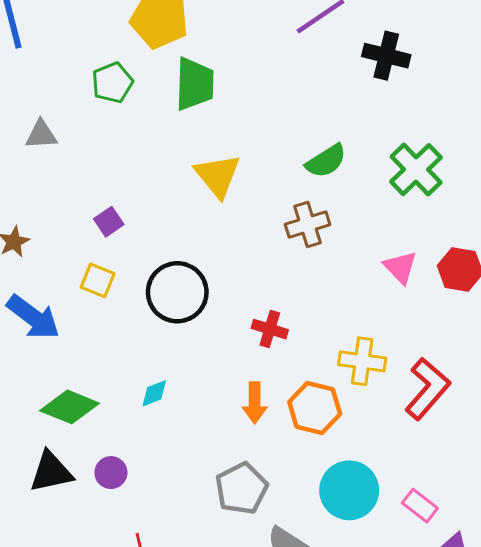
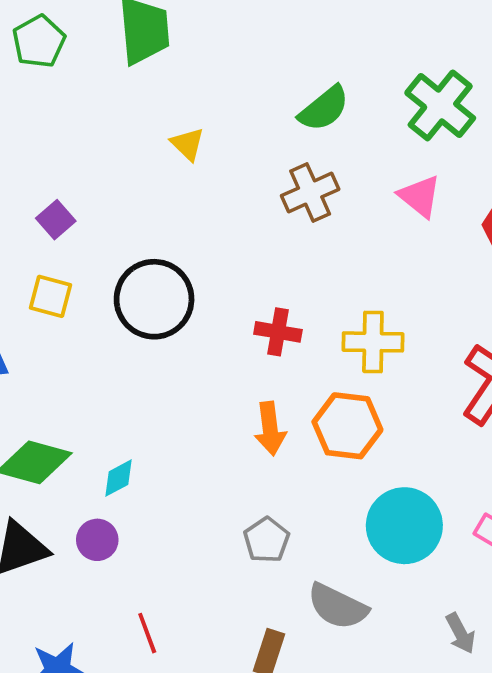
yellow triangle: (218, 176) -> (188, 144), size x0.6
pink triangle: (400, 267) -> (420, 196), moved
yellow cross: (362, 361) -> (373, 342), moved
cyan diamond: (154, 393) -> (118, 478), moved
gray pentagon: (242, 488) -> (267, 540), size x0.7

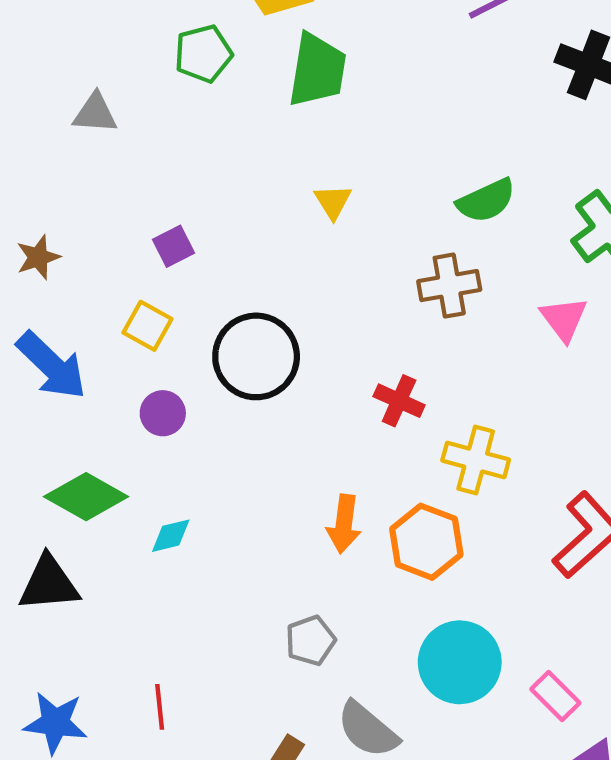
red cross: (278, 332) -> (399, 401), moved
purple circle: (97, 540) -> (163, 413), moved

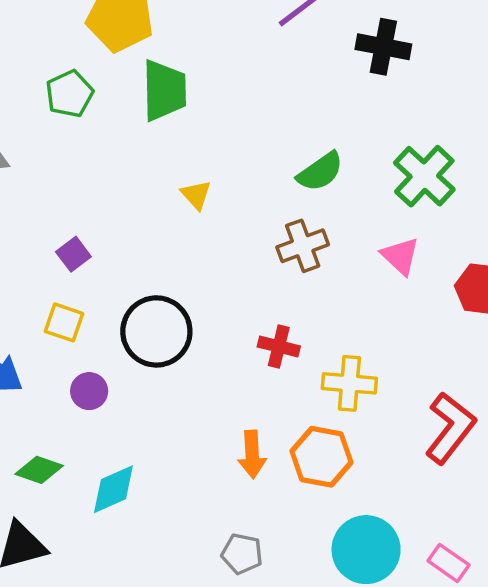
green diamond: (86, 497) -> (39, 470), size x0.7
cyan diamond: (171, 536) -> (113, 489), size x1.5
gray pentagon: (310, 641) -> (242, 554), turned -30

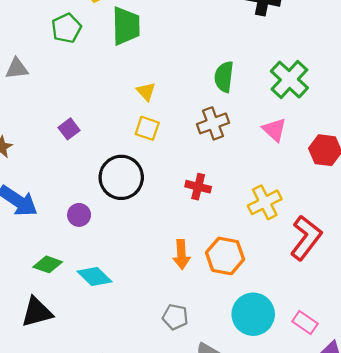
green semicircle: (320, 172) -> (224, 77), turned 132
yellow square: (64, 322) -> (147, 128), moved
yellow cross: (349, 383) -> (265, 202), moved, turned -32
cyan diamond: (113, 489) -> (94, 277), turned 68

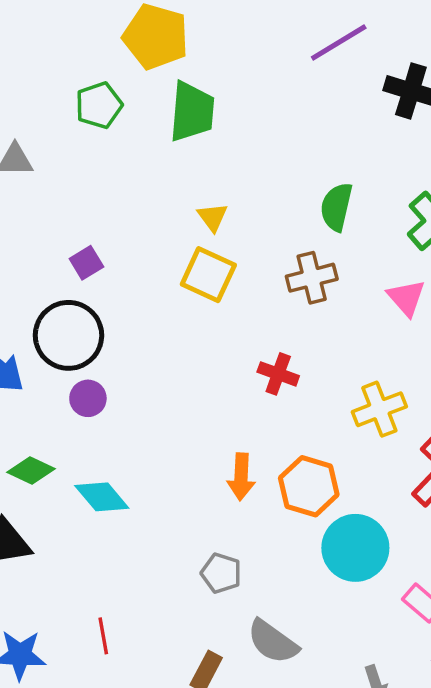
yellow square: (147, 128) -> (208, 275), size x1.4
black circle: (121, 177) -> (68, 335), moved
cyan circle: (253, 314) -> (355, 548), moved

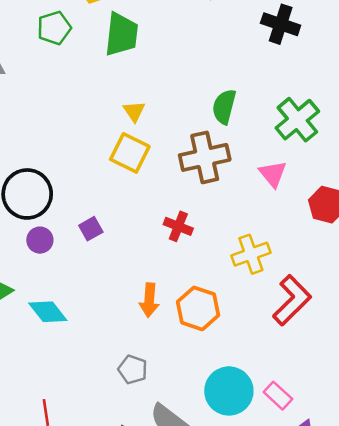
purple square: (86, 263) -> (91, 229), moved
brown cross: (312, 278) -> (205, 157), size x1.4
cyan circle: (355, 548) -> (229, 391), moved

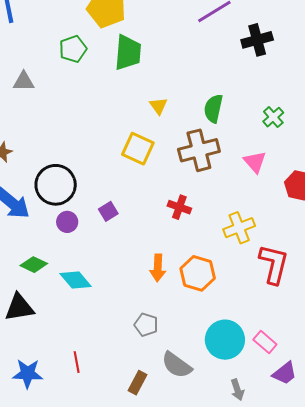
black cross: (281, 24) -> (257, 40), turned -32
yellow triangle: (134, 111) -> (158, 106), moved
green cross: (297, 120) -> (273, 117), size x0.6
red L-shape: (292, 300) -> (274, 264), turned -30

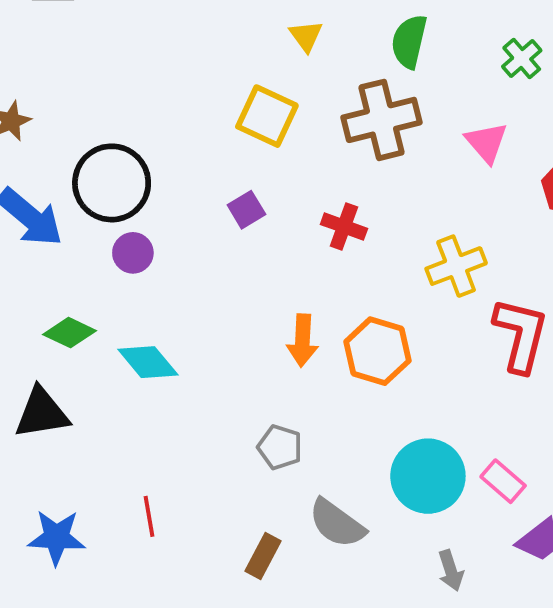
purple square: (108, 211) -> (246, 210), moved

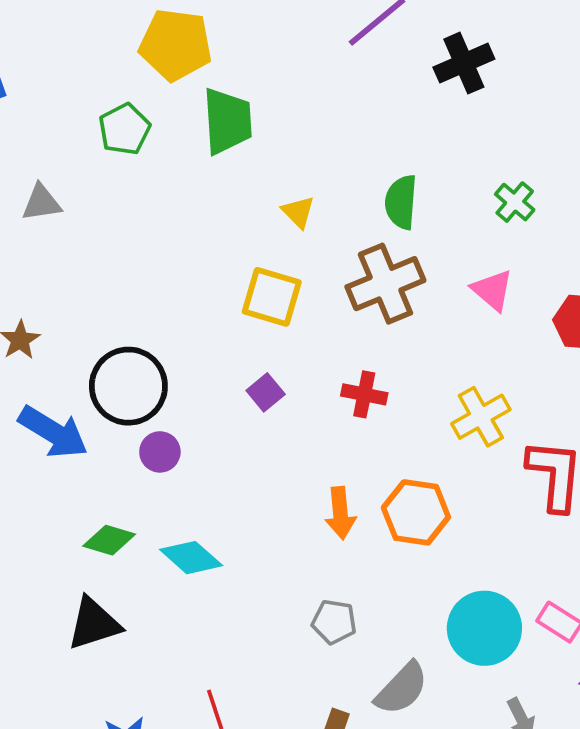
gray semicircle: (337, 523) -> (402, 689), turned -74

